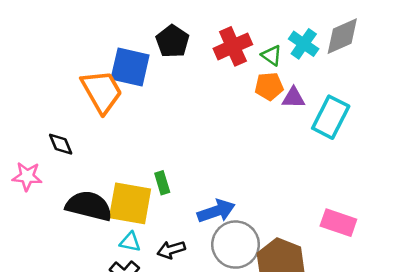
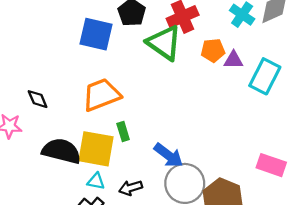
green triangle: (272, 55) -> (164, 43), moved, size x2.0
orange trapezoid: (102, 91) -> (101, 95), moved, turned -81
blue arrow: (216, 211) -> (169, 155), turned 56

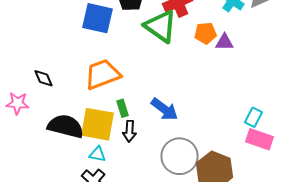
cyan rectangle: (265, 76) -> (254, 117), moved, size x0.6
blue arrow: (169, 155) -> (164, 109), moved
black arrow: (131, 188) -> (130, 131), moved, turned -70

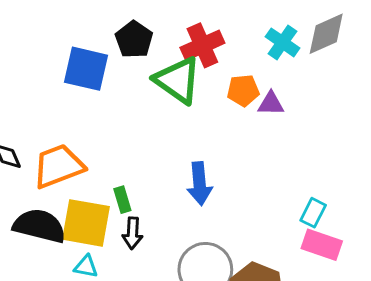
orange trapezoid: (102, 74) -> (58, 166), moved
blue arrow: (164, 109) -> (200, 184), moved, turned 48

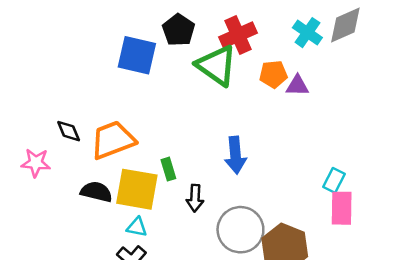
black semicircle: (39, 226) -> (96, 192), size x0.7
black arrow: (133, 233) -> (195, 198), moved
pink rectangle: (322, 245) -> (342, 208), turned 72

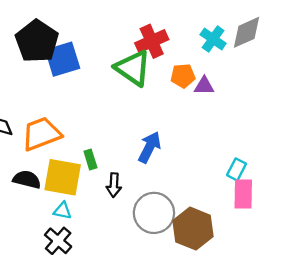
black pentagon: (179, 30) -> (37, 41), moved, size x1.5
blue square: (137, 55) -> (63, 59), turned -30
blue arrow: (235, 155) -> (150, 147), turned -148

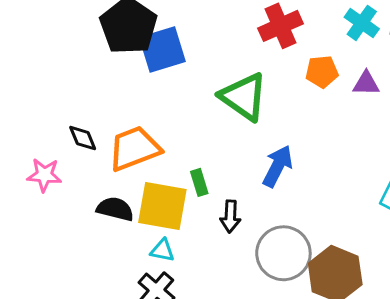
green triangle: (133, 68) -> (244, 97), moved
purple triangle: (204, 86) -> (366, 83), moved

